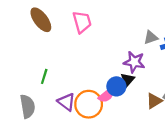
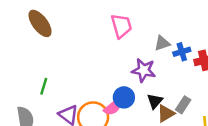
pink trapezoid: (82, 22) -> (121, 26), moved
black triangle: (127, 80) -> (155, 101), moved

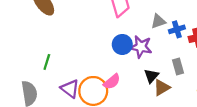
blue circle: (124, 97) -> (122, 44), moved
gray rectangle: (183, 105) -> (178, 67), moved, turned -49

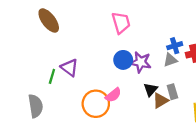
gray triangle: (158, 21) -> (170, 60), moved
gray rectangle: (178, 67) -> (172, 92), moved
purple triangle: (70, 89) -> (69, 68), moved

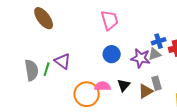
purple star: (141, 62) -> (141, 58), moved
black triangle: (151, 90) -> (124, 85), moved
pink semicircle: (113, 95) -> (103, 86), turned -140
gray semicircle: (36, 106) -> (32, 70), moved

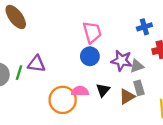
pink trapezoid: (110, 20) -> (92, 32), moved
blue cross: (159, 41) -> (144, 27), moved
gray triangle: (155, 54) -> (137, 66), moved
purple triangle: (63, 61) -> (36, 64), turned -30

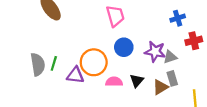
pink trapezoid: (92, 32) -> (115, 16), moved
purple triangle: (36, 64) -> (75, 75), moved
orange circle: (63, 100) -> (94, 62), moved

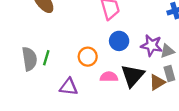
orange circle: (94, 62) -> (88, 57), size x0.7
purple triangle: (75, 75) -> (69, 87), moved
black triangle: (137, 81) -> (132, 76), size x1.6

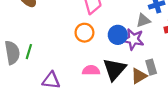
blue circle: (119, 41) -> (118, 35), moved
gray triangle: (167, 51) -> (143, 20), moved
orange circle: (88, 57) -> (84, 33), moved

